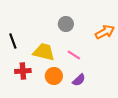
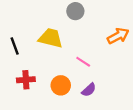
gray circle: (66, 24) -> (75, 11), moved
yellow trapezoid: (44, 52) -> (51, 38), moved

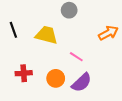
black line: (15, 46) -> (13, 30), moved
purple semicircle: (89, 90) -> (82, 83), size x1.5

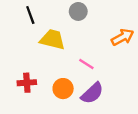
black line: (13, 30) -> (30, 15), moved

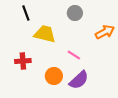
gray circle: (78, 11) -> (75, 13), moved
red cross: (27, 83) -> (23, 61), moved

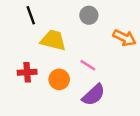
orange arrow: (105, 32) -> (124, 38), turned 54
orange circle: (54, 76) -> (59, 79), moved

